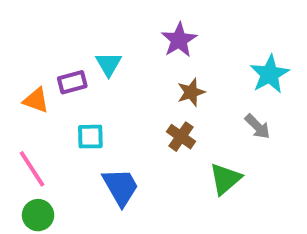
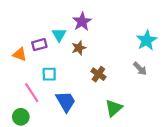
purple star: (179, 40) -> (82, 22), moved
brown star: (191, 92) -> (79, 48), moved
pink line: (32, 169) -> (32, 93), moved
green triangle: (225, 179) -> (114, 108), moved

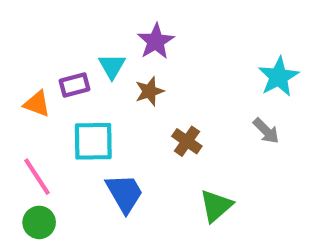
cyan square: (49, 74) -> (93, 141), size x1.5
pink line: (32, 93) -> (37, 177), moved

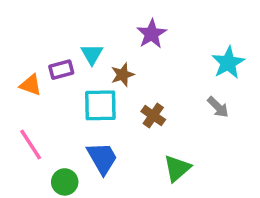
purple star: (156, 41) -> (152, 34), moved
cyan square: (93, 141) -> (100, 105), moved
green circle: (39, 222) -> (65, 182), moved

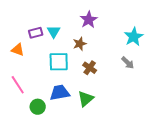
purple rectangle: (61, 70) -> (36, 33), moved
brown star: (123, 75) -> (80, 44), moved
blue trapezoid: (102, 158) -> (60, 93), turned -70
green triangle: (177, 168) -> (86, 99), moved

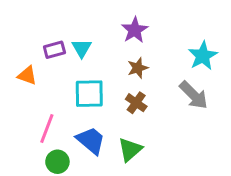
brown star: (80, 44) -> (138, 68), moved
gray arrow: (128, 63) -> (194, 95), size x1.5
pink line: (18, 85) -> (47, 128), moved, turned 54
blue trapezoid: (60, 93) -> (91, 141), turned 50

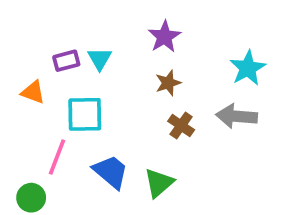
cyan square: (89, 94) -> (85, 114), moved
gray arrow: (194, 95) -> (237, 116), turned 140
brown cross: (136, 103) -> (181, 125), moved
green circle: (57, 162) -> (31, 198), moved

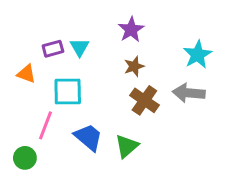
brown cross: (181, 125) -> (144, 100), size x1.4

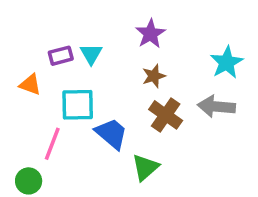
blue trapezoid: (88, 137) -> (111, 134), moved

